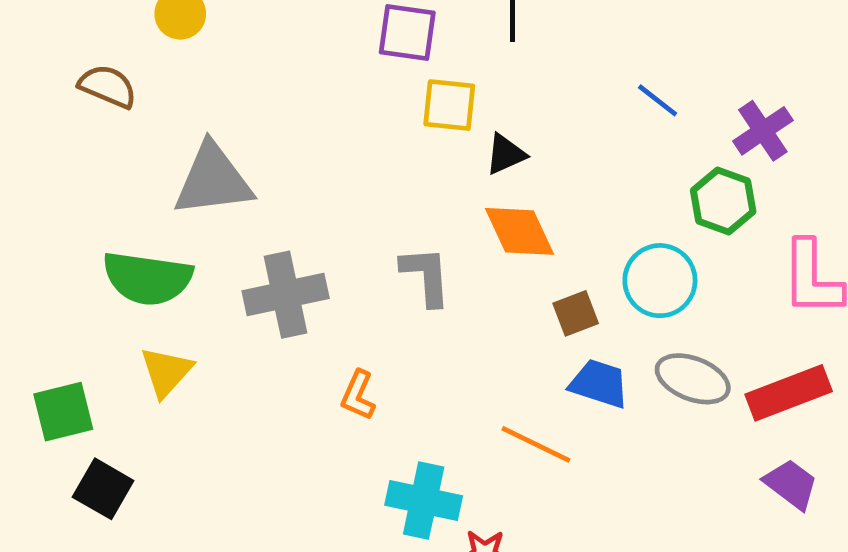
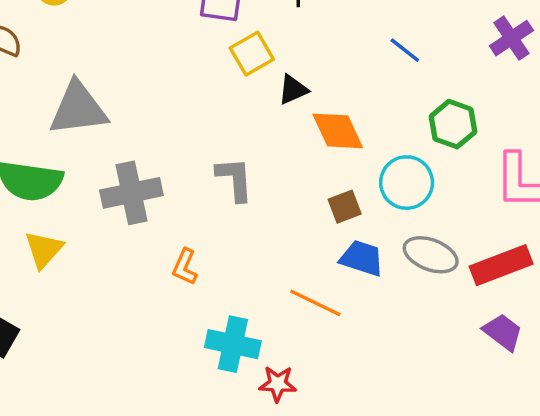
yellow square: (449, 105) -> (252, 54), turned -36
purple cross: (763, 131) -> (511, 38), moved
orange diamond: (520, 231) -> (338, 131), moved

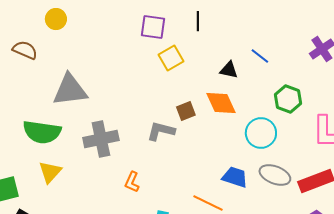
black triangle: (293, 90) -> (229, 70), moved, turned 36
gray L-shape: (235, 179) -> (161, 131), turned -72
brown square: (345, 207) -> (186, 111), moved

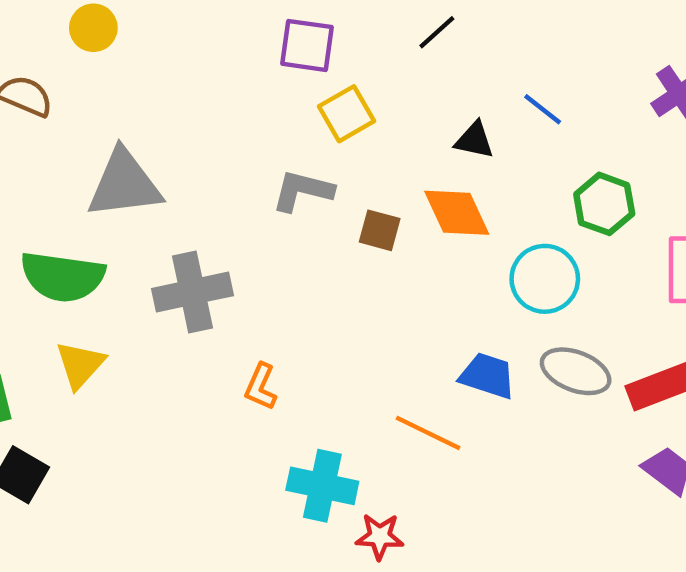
black line: (198, 21) -> (437, 32), moved, turned 48
brown square: (186, 111) -> (380, 230), turned 36
gray L-shape: (161, 131) -> (303, 191), moved

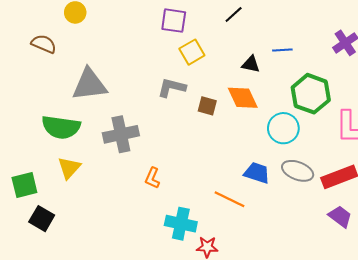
blue line: (543, 109) -> (282, 50), turned -42
green hexagon: (604, 204) -> (311, 94), size x1.4

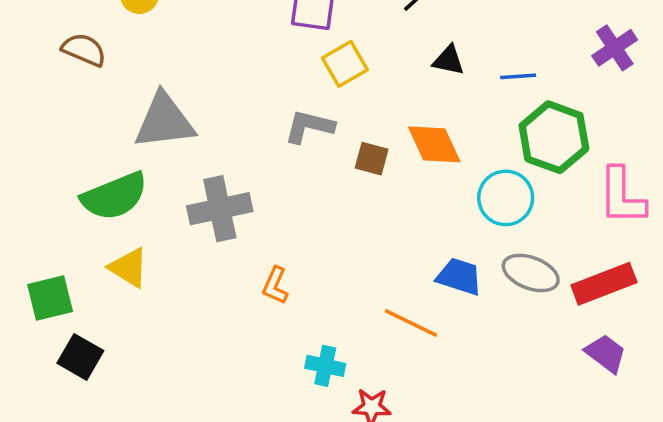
blue line: (282, 50) -> (518, 76), moved
black triangle: (251, 64) -> (449, 60), moved
green semicircle: (61, 127) -> (114, 196), turned -30
yellow triangle: (69, 168) -> (129, 268), turned -40
cyan cross: (181, 224) -> (325, 366), size x0.7

